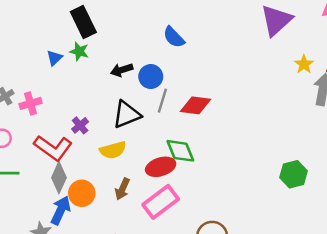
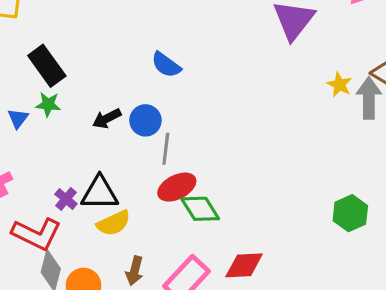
yellow star: (304, 64) -> (339, 85), moved
red diamond: (196, 105) -> (244, 265), moved
black triangle: (127, 114) -> (100, 193), moved, turned 32
red ellipse: (161, 167) -> (177, 187), moved

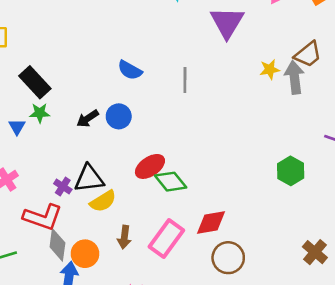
yellow star: (339, 85) -> (270, 69), turned -30
gray line: (166, 149) -> (185, 80), moved

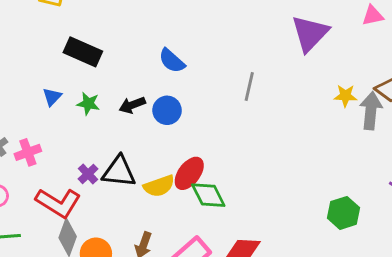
blue semicircle: (130, 70) -> (172, 61), moved
black rectangle: (35, 82) -> (83, 52), turned -36
green star: (40, 113) -> (88, 104), moved
red ellipse: (150, 166) -> (189, 173), turned -32
yellow semicircle: (103, 201) -> (159, 186), moved

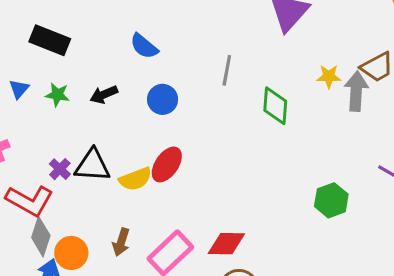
blue circle: (167, 110) -> (163, 99), moved
green diamond: (208, 195) -> (275, 106), moved, turned 33

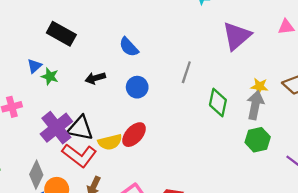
gray arrow: (356, 91) -> (255, 105), moved
green star: (57, 95) -> (50, 76), moved
purple cross: (60, 169) -> (56, 128), size x2.0
green hexagon: (331, 200) -> (258, 140), moved
red L-shape: (30, 201) -> (79, 155), moved

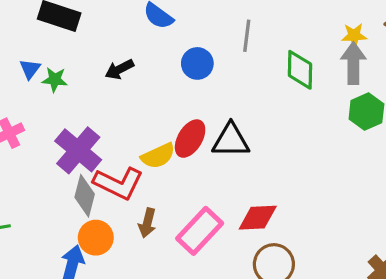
blue circle: (137, 87) -> (197, 63), moved
black triangle: (80, 128) -> (231, 140), moved
gray diamond: (36, 175) -> (85, 196), moved

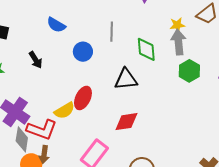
black arrow: (119, 69) -> (36, 60), turned -90
black triangle: (231, 140) -> (126, 79), moved
red diamond: (258, 218) -> (126, 122), moved
brown arrow: (147, 223) -> (44, 155), moved

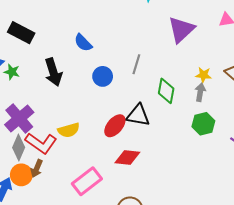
gray arrow: (178, 42) -> (200, 92), size x0.7
black arrow: (36, 60) -> (53, 72), size x1.5
red ellipse: (83, 98) -> (115, 126), moved

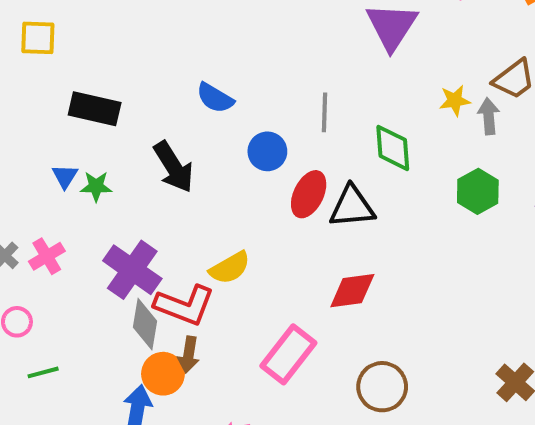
gray arrow: (200, 92) -> (489, 116), moved
red ellipse: (115, 126) -> (309, 194), moved

